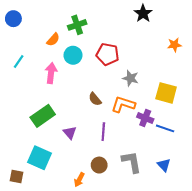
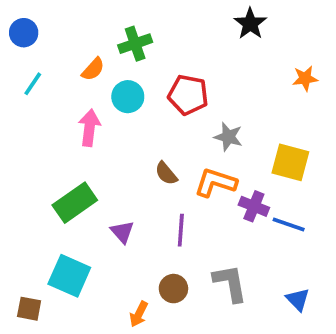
cyan line: (19, 62) -> (33, 84), moved
blue triangle: (164, 165) -> (298, 299), moved

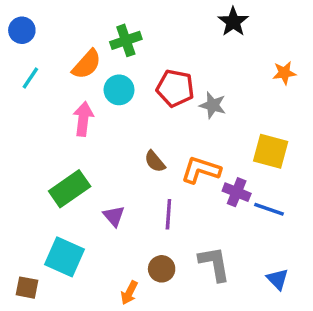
orange semicircle: (93, 69) -> (87, 64), size x1.4
gray star: (228, 137) -> (213, 105), moved

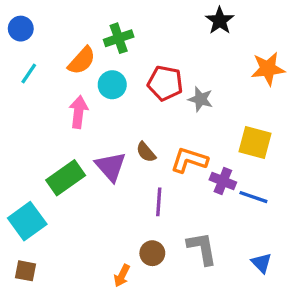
orange star: (284, 73) -> (268, 69), size x1.5
purple triangle: (114, 216) -> (111, 167), moved, size x1.5
cyan square: (64, 257) -> (27, 221), moved, turned 30

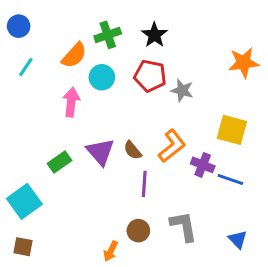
black star: (220, 21) -> (154, 35), moved
brown semicircle: (146, 152) -> (133, 150), moved
orange L-shape: (189, 160) -> (172, 146), turned 124
green rectangle: (66, 178) -> (59, 162), size x0.7

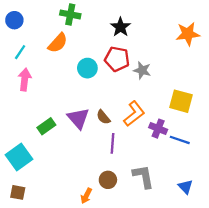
green cross: (108, 35) -> (70, 14), moved, turned 30
orange star: (244, 63) -> (188, 34), moved
cyan circle: (102, 77) -> (87, 68), moved
pink arrow: (71, 102) -> (25, 79), moved

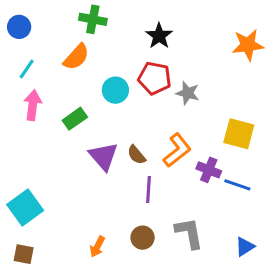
green rectangle: (46, 126) -> (75, 119), moved
blue triangle: (185, 187) -> (245, 247), turned 42
orange arrow: (86, 196) -> (97, 247), moved

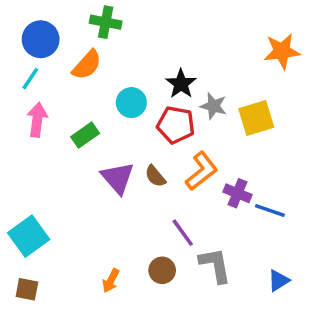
blue circle: (19, 27) -> (41, 39), moved, size x1.4
black star: (159, 36) -> (181, 84), moved
red pentagon: (155, 78) -> (176, 125), moved
yellow square: (239, 134) -> (256, 118), moved, turned -32
purple line: (149, 189) -> (183, 233), moved, turned -40

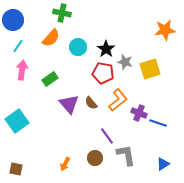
blue circle: (41, 39) -> (13, 20), moved
cyan circle: (131, 103) -> (78, 47), moved
cyan square: (29, 236) -> (17, 121), moved

